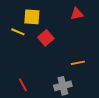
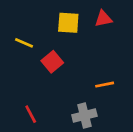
yellow square: (32, 17) -> (68, 23), moved
red square: (46, 38) -> (52, 62), moved

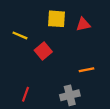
red triangle: (103, 19) -> (83, 24), moved
red line: (31, 114) -> (25, 94), turned 48

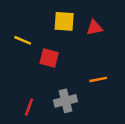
red square: (43, 51) -> (49, 58), turned -35
gray cross: (70, 95) -> (65, 101), moved

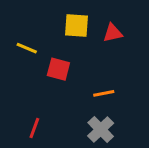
orange line: (98, 79) -> (104, 93), moved
gray cross: (65, 101) -> (101, 130), moved, turned -30

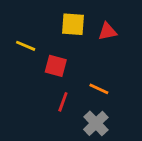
orange line: (104, 93) -> (99, 89), turned 36
red line: (34, 128) -> (63, 102), moved

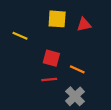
red square: (56, 66) -> (51, 58), moved
red line: (63, 102) -> (49, 79), turned 64

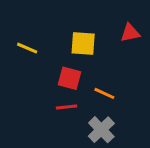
yellow square: (57, 19) -> (83, 43), moved
red triangle: (84, 25) -> (130, 33), moved

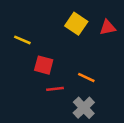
yellow square: (83, 43) -> (76, 24), moved, turned 30
red square: (70, 78) -> (44, 65), moved

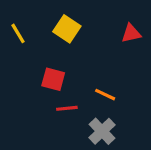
yellow square: (76, 24) -> (67, 29), moved
yellow line: (22, 40) -> (18, 33), moved, turned 36

